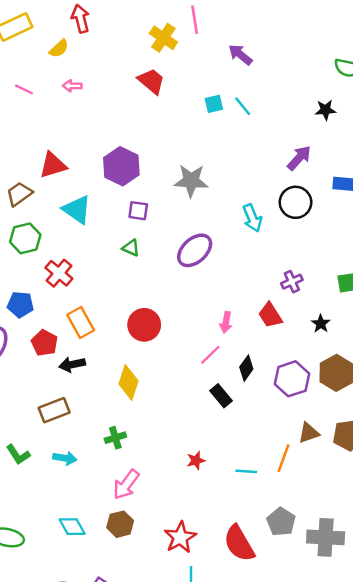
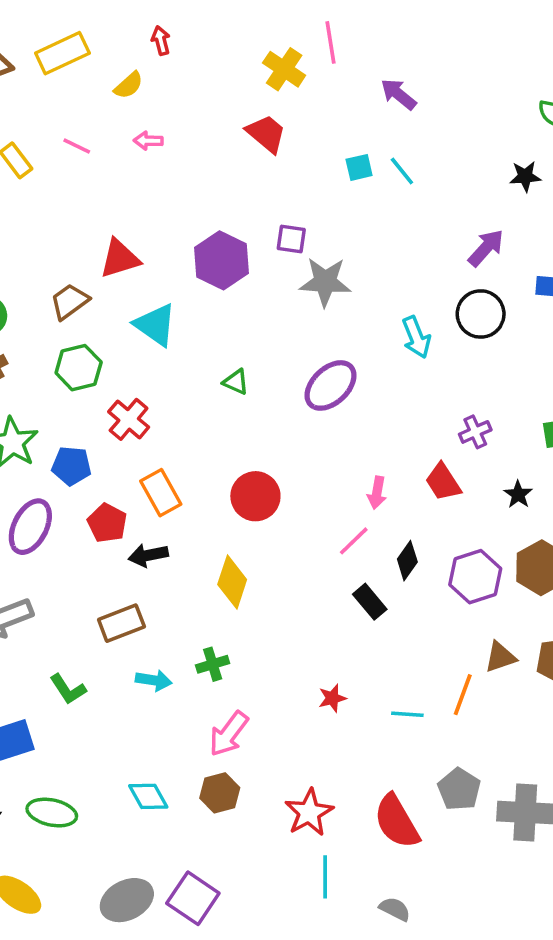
red arrow: (81, 19) -> (161, 41), size x0.7
purple square: (138, 211) -> (291, 239), moved
cyan arrow: (65, 458) -> (154, 680), moved

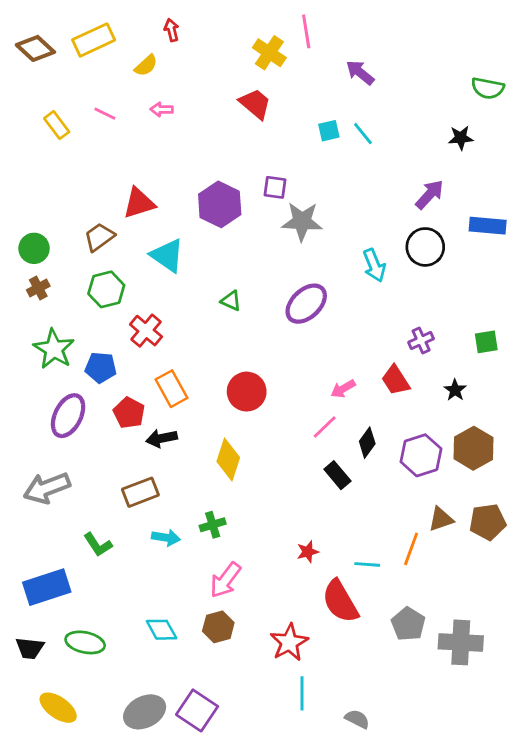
pink arrow: (377, 493) -> (343, 389), turned 50
red semicircle: (397, 821) -> (340, 601), moved

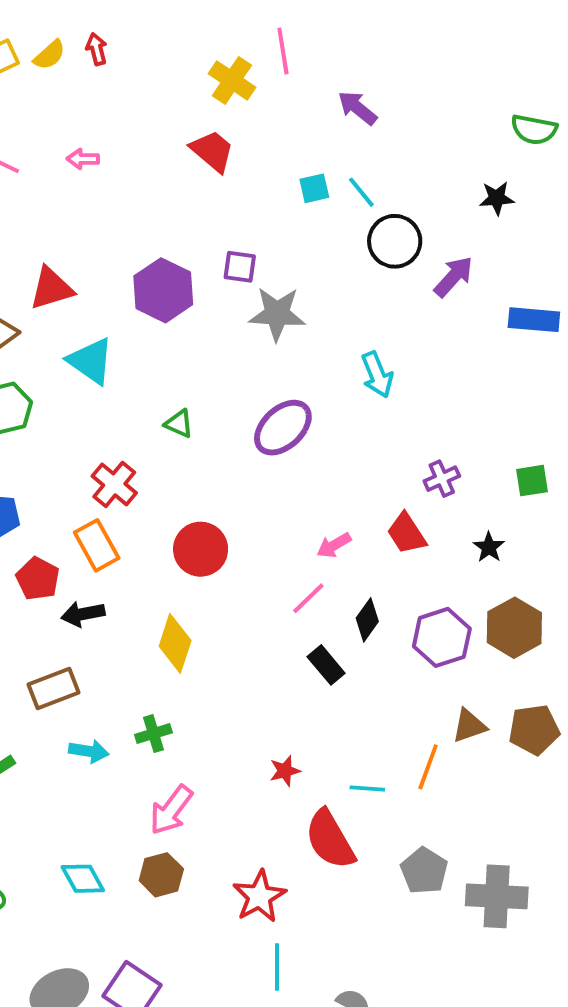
yellow semicircle: (146, 65) -> (50, 55), moved
black circle: (425, 247) -> (395, 241), moved
red cross: (146, 331) -> (114, 484), moved

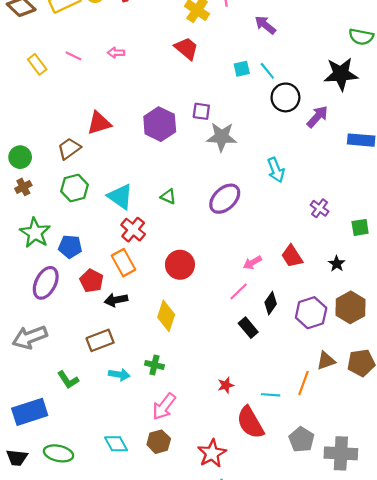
black star: (497, 198) -> (341, 74), size x1.8
cyan triangle: (91, 361) -> (120, 197), moved
purple cross: (442, 479) -> (320, 208), moved, turned -30
green cross: (153, 734) -> (154, 365), turned 30

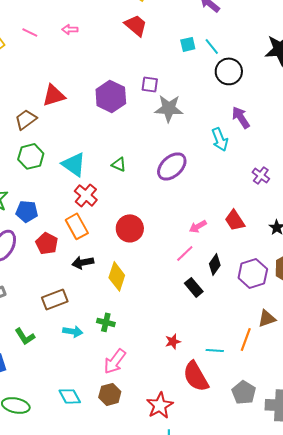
purple arrow: (317, 117) -> (241, 117), moved, turned -75
black arrow: (116, 300) -> (83, 262), moved

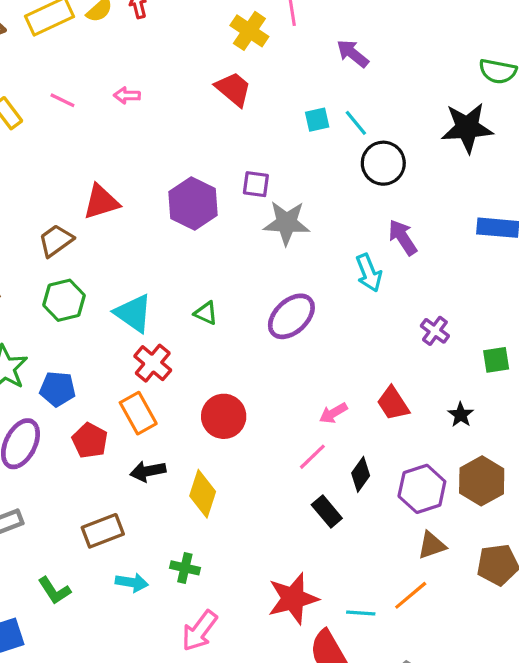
brown triangle: (267, 318) -> (432, 545), moved
orange line: (246, 339) -> (411, 595), turned 30
red star: (173, 341) -> (293, 599), size x2.0

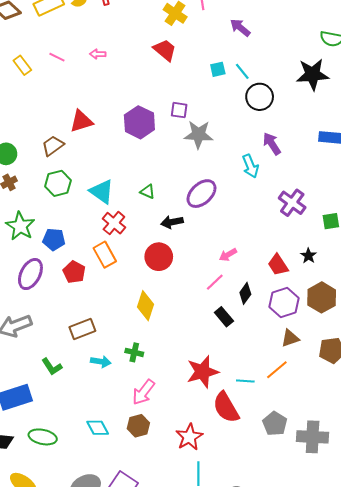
purple cross: (435, 331) -> (292, 203), size x1.5
red trapezoid: (393, 403) -> (278, 265), moved
black arrow: (148, 471) -> (172, 222), moved

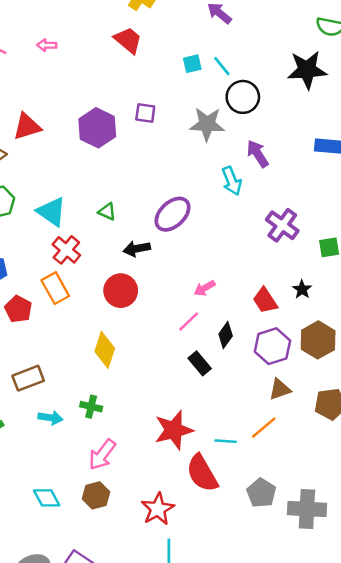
gray star: (198, 135) -> (207, 124), moved

